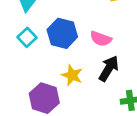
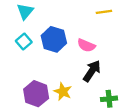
yellow star: (72, 75) -> (63, 92), moved

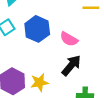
yellow star: (63, 92) -> (39, 82), turned 30

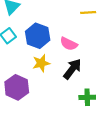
yellow star: (39, 82) -> (41, 63), moved

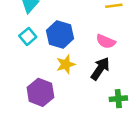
pink semicircle: (69, 44) -> (106, 41), moved

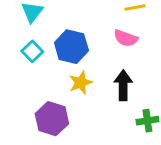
pink semicircle: (106, 41) -> (126, 38), moved
black arrow: (100, 69) -> (123, 85), turned -30

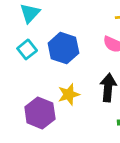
yellow star: (81, 83) -> (69, 94), moved

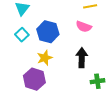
yellow star: (69, 94) -> (45, 58), moved

